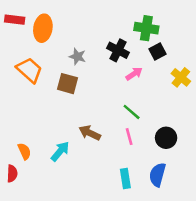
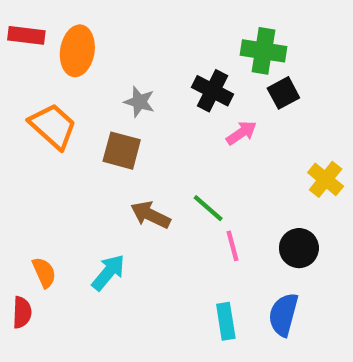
yellow cross: (181, 77) -> (326, 179), moved
green line: (132, 112) -> (208, 208), moved
brown arrow: (90, 133) -> (150, 215), moved

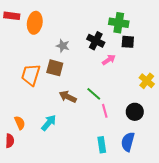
black square: (283, 93) -> (128, 42), turned 32
orange trapezoid: (53, 126) -> (31, 75), moved, turned -115

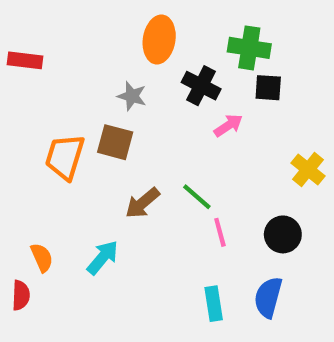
red rectangle: (12, 16) -> (25, 60), moved
orange ellipse: (35, 23) -> (159, 40), moved
brown arrow: (68, 97) -> (142, 203), turned -66

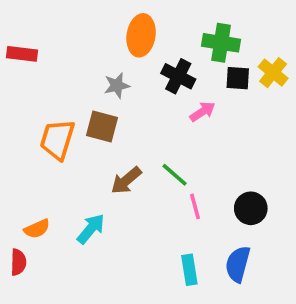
gray star: (132, 96) -> (117, 86), turned -30
yellow cross: (308, 169) -> (273, 73), moved
orange semicircle: (42, 258) -> (37, 229), turned 90

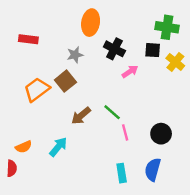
green cross: (221, 43) -> (167, 27), moved
red rectangle: (22, 54) -> (28, 39), moved
yellow cross: (273, 73) -> (175, 62), moved
brown square: (102, 126) -> (65, 81), turned 36
orange trapezoid: (57, 139) -> (37, 89), turned 36

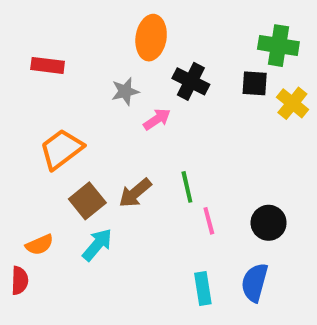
pink arrow: (130, 72) -> (157, 119), moved
brown square: (65, 81) -> (87, 201), moved
green line: (112, 112) -> (187, 187), turned 36

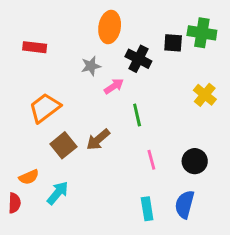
black square: (255, 83) -> (173, 43), moved
yellow cross: (292, 103) -> (205, 95), moved
green line: (187, 187) -> (137, 115), moved
cyan arrow: (97, 245) -> (58, 193), moved

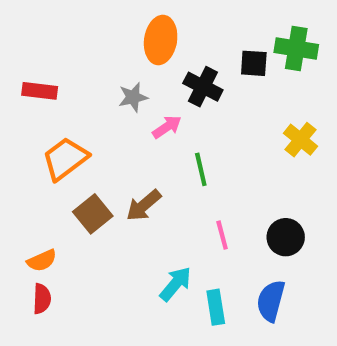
red rectangle: (35, 47) -> (40, 91), moved
cyan arrow: (58, 193) -> (175, 284), moved
red semicircle: (14, 203) -> (42, 299), moved

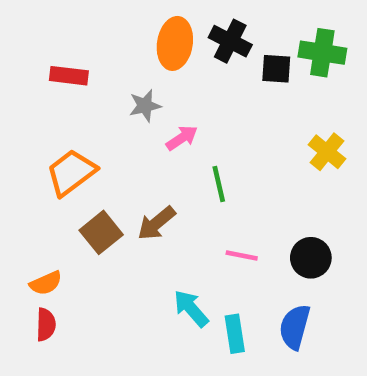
black cross: (203, 87) -> (230, 41), moved
red rectangle: (40, 91) -> (69, 76), moved
pink line: (222, 235) -> (242, 255), turned -64
cyan arrow: (175, 284) -> (191, 308), turned -81

